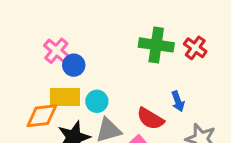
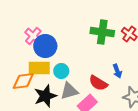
blue circle: (74, 65) -> (45, 46), size x1.5

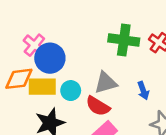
orange diamond: (23, 81) -> (19, 79), moved
red semicircle: (98, 83) -> (98, 106), moved
gray triangle: (69, 91) -> (106, 83), moved

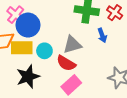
blue arrow: (143, 91) -> (102, 35), moved

